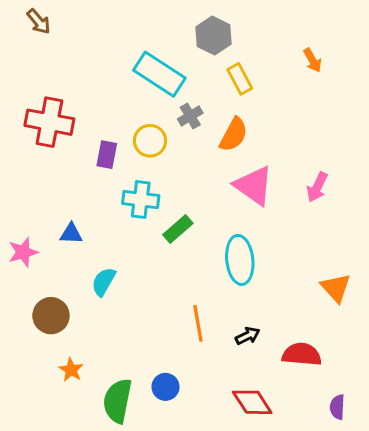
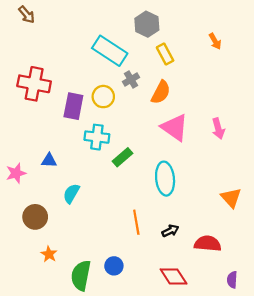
purple rectangle: (107, 155) -> (73, 106), size x1.4
pink arrow: (317, 187) -> (218, 129), turned -42

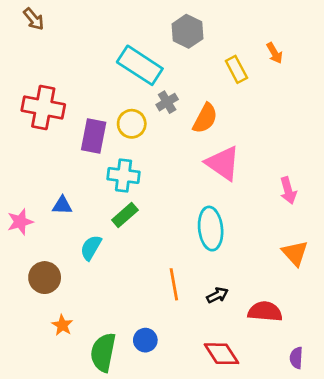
yellow rectangle: (165, 54) -> (236, 69), moved
pink arrow: (218, 129) -> (288, 190), moved
green rectangle: (122, 157) -> (125, 215), moved

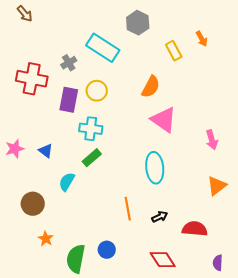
gray cross: (167, 102) -> (69, 63), moved
blue triangle: (62, 205) -> (46, 151), turned 35
pink star: (20, 222) -> (15, 149), moved
orange triangle: (295, 253) -> (217, 186), turned 35

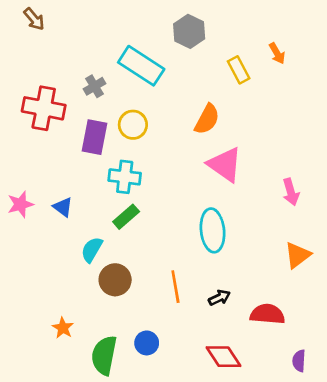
brown circle: (33, 204) -> (115, 280), moved

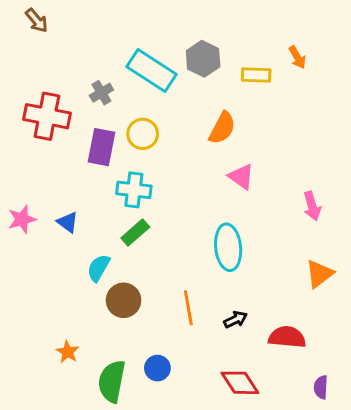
gray hexagon: (189, 31) -> (203, 59), moved
yellow rectangle: (239, 70) -> (256, 75), turned -60
pink triangle: (225, 165) -> (241, 177), size x0.7

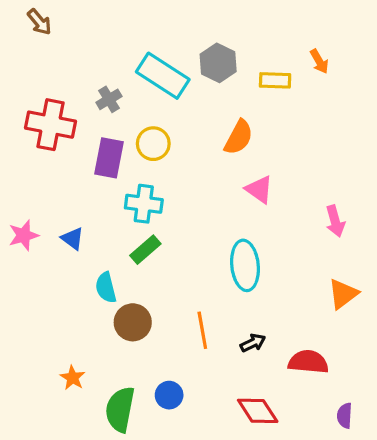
cyan semicircle: (99, 268) -> (106, 288), turned -44

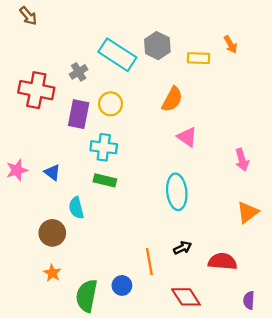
green rectangle: (145, 250) -> (105, 180), turned 55
brown circle: (133, 322) -> (52, 233), moved
orange line: (202, 330) -> (149, 261), moved

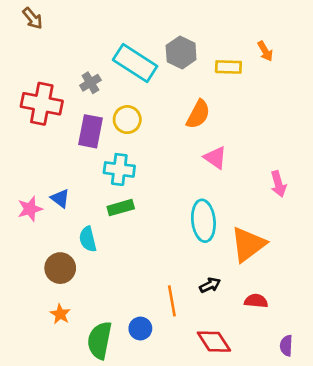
pink star: (17, 170) -> (30, 209), moved
green rectangle: (105, 180) -> (121, 208), turned -30
orange triangle: (248, 212) -> (248, 244), moved, size x1.4
red semicircle: (223, 261) -> (256, 301), size x0.7

